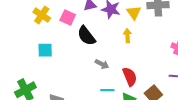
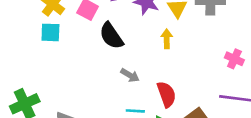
cyan square: (45, 50) -> (50, 32), moved

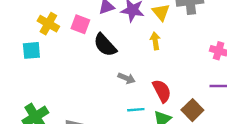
cyan square: (50, 32) -> (31, 50), moved

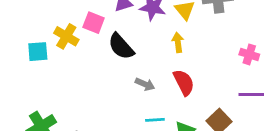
yellow cross: (48, 24) -> (66, 36), moved
red semicircle: (162, 91) -> (184, 82), moved

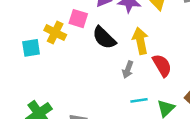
yellow arrow: (178, 42) -> (140, 41), moved, size x1.5
gray arrow: (145, 84) -> (128, 70), turned 91

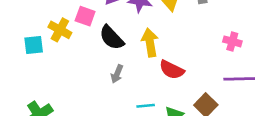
red semicircle: (162, 65) -> (172, 70), turned 145
gray arrow: (128, 70) -> (117, 74), moved

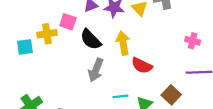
yellow cross: (60, 30) -> (47, 34), turned -36
gray arrow: (117, 74) -> (96, 70), size x1.5

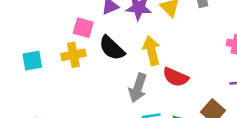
yellow cross: (47, 34) -> (73, 55), moved
gray arrow: (96, 70) -> (138, 88), moved

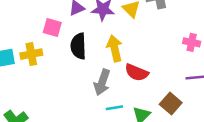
black semicircle: (112, 48) -> (78, 46), turned 45
yellow cross: (73, 55) -> (31, 54), moved

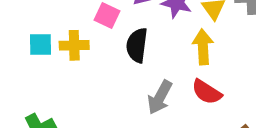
yellow arrow: (115, 48) -> (203, 47), moved

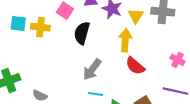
red semicircle: (207, 92) -> (135, 66), moved

